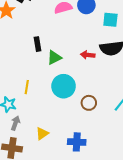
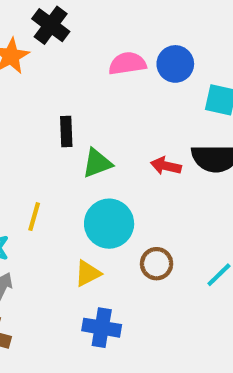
yellow triangle: (42, 133) -> (88, 273), moved
blue cross: (77, 142) -> (102, 328), moved

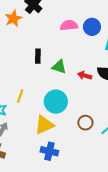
green triangle: (97, 163) -> (59, 67), moved, turned 35
brown circle: (157, 264) -> (85, 123), moved
yellow triangle: (88, 273) -> (44, 125), size x1.5

